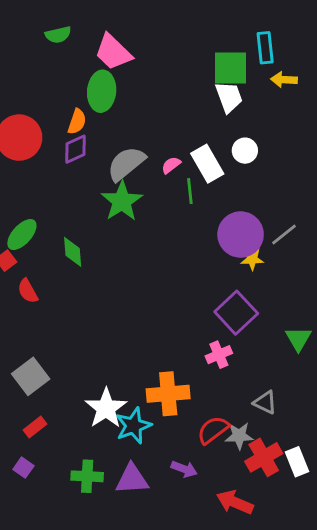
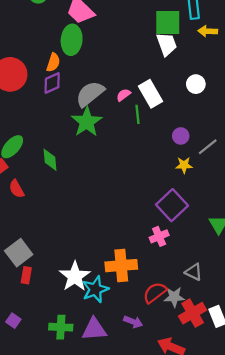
white circle: (245, 151) -> (196, 84), moved
purple circle: (241, 235) -> (181, 136), moved, size x0.5
red rectangle: (35, 427) -> (26, 275), moved, turned -42

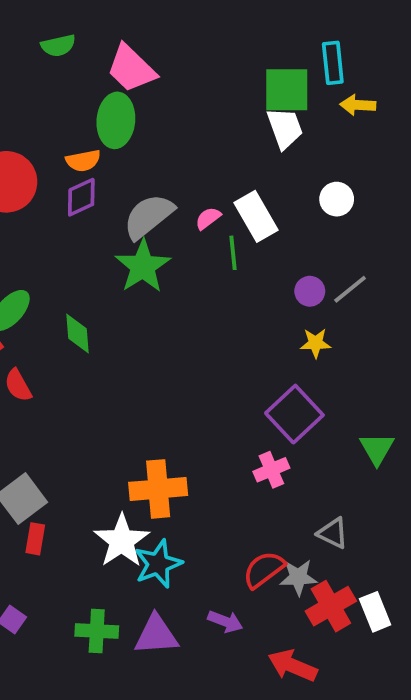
orange semicircle: (53, 62) -> (83, 161), turned 60
gray line: (208, 147) -> (350, 289), moved
orange cross: (121, 266) -> (158, 489), moved

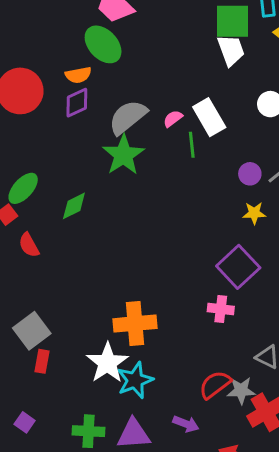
green ellipse: (116, 120) -> (103, 44), turned -48
green diamond: (78, 333) -> (74, 206), turned 68
pink cross: (271, 470) -> (221, 309), turned 30

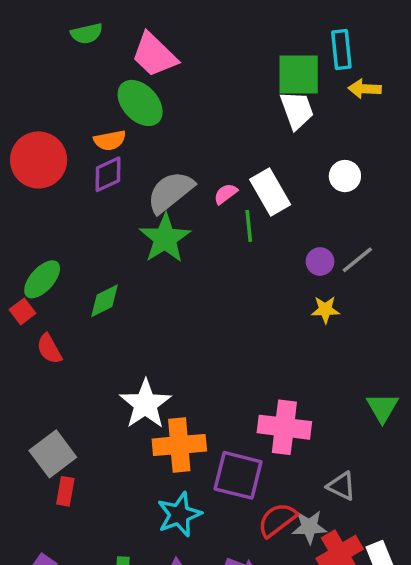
purple square: (238, 267) -> (238, 475), moved, turned -33
pink cross: (221, 309) -> (284, 427), size x1.6
white star: (107, 363) -> (145, 404), moved

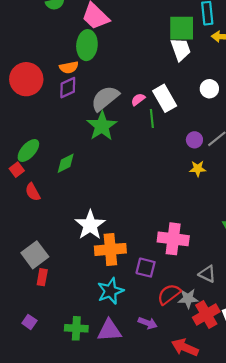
green ellipse: (140, 103) -> (87, 45), turned 48
purple square: (238, 475) -> (146, 268), size x0.7

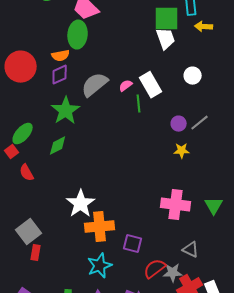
green star: (102, 126) -> (66, 111), moved
pink cross: (173, 239) -> (176, 205), moved

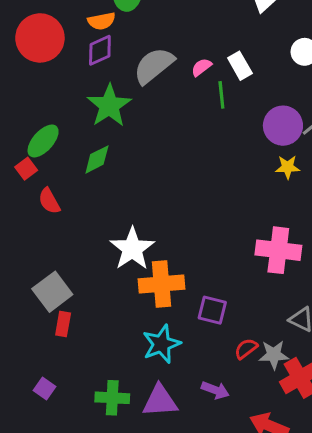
white rectangle: (151, 85) -> (240, 66), size x0.7
purple circle: (179, 124) -> (283, 126), size x1.6
red semicircle: (155, 269) -> (246, 349), size x0.7

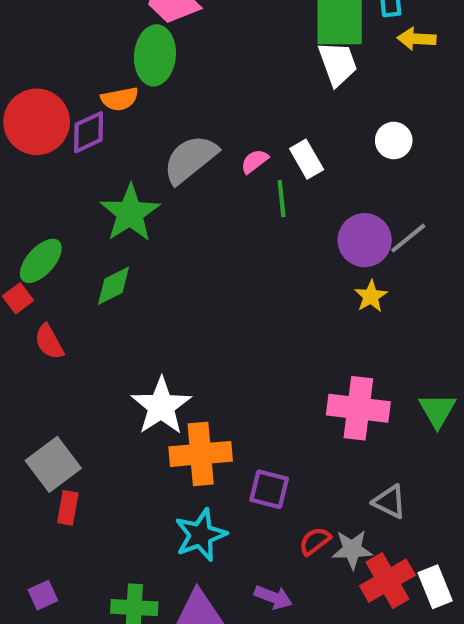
purple diamond: (100, 50) -> (89, 132), moved
yellow star: (288, 167) -> (371, 296), turned -30
purple square: (45, 389) -> (43, 595), turned 30

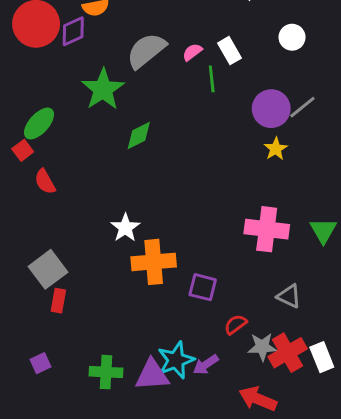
green diamond: (113, 286) -> (139, 135), moved
white star: (161, 406) -> (125, 228), size x0.7
cyan star: (201, 535) -> (176, 360), moved
gray star: (352, 549) -> (262, 347), moved
purple arrow: (273, 597) -> (206, 365), turned 125

